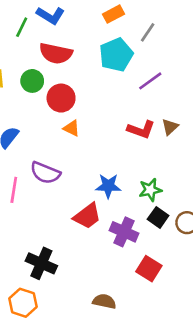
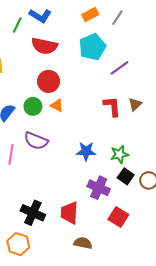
gray line: (148, 32) -> (117, 18), moved
green circle: (32, 81) -> (33, 106), moved
red L-shape: (141, 130) -> (112, 106), turned -115
red trapezoid: (87, 216) -> (69, 213), moved, turned 130

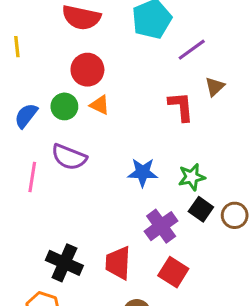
brown triangle: (135, 104) -> (215, 87), moved
purple cross: (99, 188) -> (161, 226), turned 30
red square: (118, 217) -> (173, 272), moved

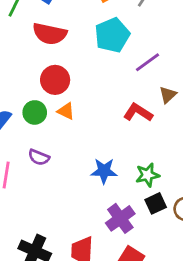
red L-shape: (181, 106) -> (138, 112), turned -52
purple semicircle: (69, 157) -> (39, 157), size x0.7
black square: (201, 209) -> (156, 203), turned 30

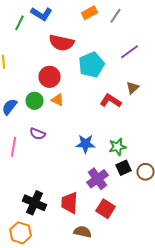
red semicircle: (50, 34) -> (62, 43), moved
cyan pentagon: (112, 35) -> (92, 65), moved
purple line: (147, 62) -> (130, 52), moved

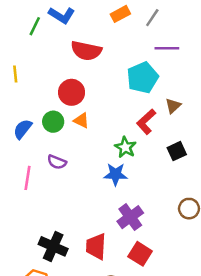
purple line: (130, 52) -> (167, 48), moved, turned 36
cyan pentagon: (92, 65) -> (142, 78), moved
red L-shape: (110, 101) -> (146, 122), turned -75
green star: (118, 147) -> (125, 147), moved, turned -30
black square: (124, 168) -> (177, 151), moved

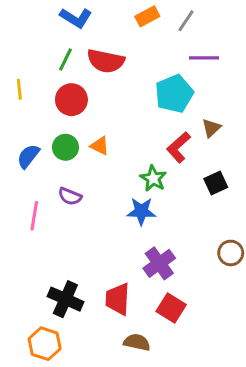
green line: (35, 26) -> (65, 59), moved
red circle: (72, 92) -> (71, 100), moved

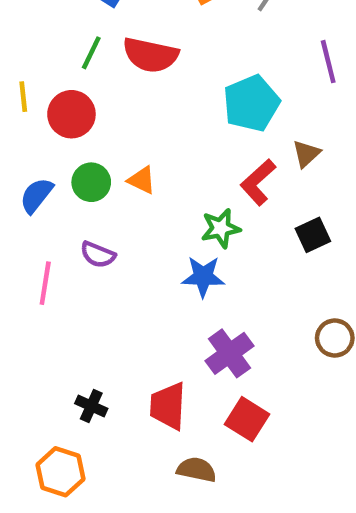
purple line: (204, 58) -> (328, 62), moved, turned 76
red circle: (71, 100) -> (71, 114), moved
green star: (153, 179) -> (221, 228), turned 30
black cross: (65, 299) -> (91, 406), size x0.6

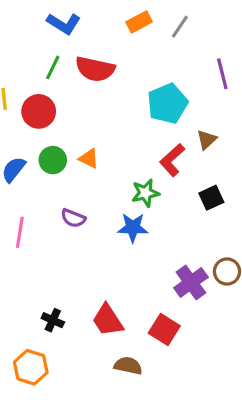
purple semicircle: (98, 255) -> (73, 218), moved
purple cross: (229, 353) -> (191, 282), moved
red trapezoid: (168, 406) -> (108, 320), turned -36

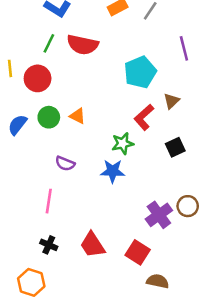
pink line: (20, 232) -> (49, 201), moved
brown semicircle: (128, 366) -> (158, 281), moved

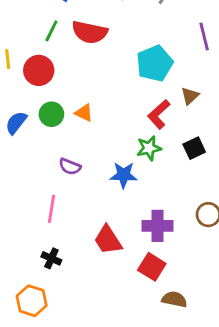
green star: (123, 144) -> (149, 148), moved
purple cross: (159, 215) -> (157, 226), moved, turned 36
red trapezoid: (93, 245) -> (108, 240), moved

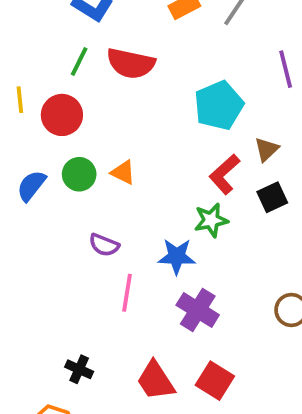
black square: (194, 148) -> (272, 197), moved
pink line: (51, 209) -> (127, 293), moved
purple cross: (157, 226) -> (198, 310), moved, turned 32
red trapezoid: (108, 240) -> (156, 381), moved

